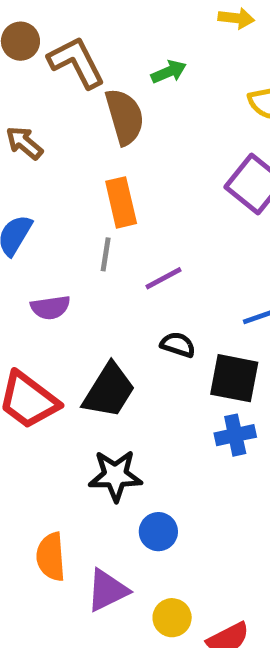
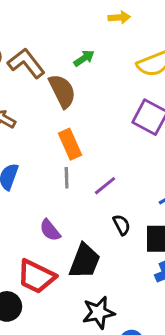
purple semicircle: (50, 307) -> (50, 230), moved, turned 70
black semicircle: (178, 345) -> (122, 225), turned 55

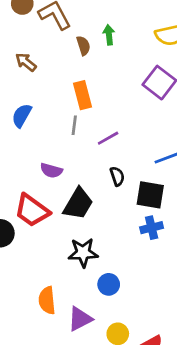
green arrow: (84, 58) -> (109, 35), moved, turned -72
brown semicircle: (62, 91) -> (83, 46), size x0.6
purple semicircle: (50, 230) -> (51, 170), turned -45

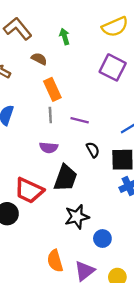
brown semicircle: (83, 46) -> (39, 59), moved, turned -35
purple line: (108, 138) -> (80, 120), turned 54
purple semicircle: (51, 170) -> (49, 148), moved

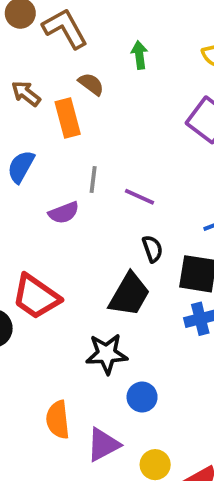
orange rectangle: (52, 89) -> (68, 118), moved
purple semicircle: (49, 148) -> (64, 213), moved, turned -36
black trapezoid: (65, 178) -> (129, 295), moved

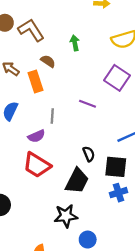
purple line: (139, 197) -> (88, 104), moved
red trapezoid: (36, 297) -> (37, 165), moved

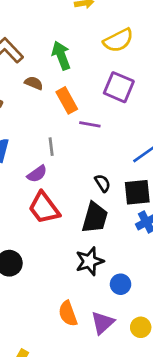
green arrow: (75, 43) -> (61, 56), size x1.5
orange rectangle: (36, 82) -> (67, 100), moved
red trapezoid: (37, 165) -> (44, 208), turned 32

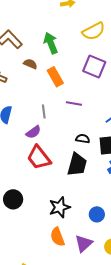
purple line: (90, 124) -> (74, 103), moved
black semicircle: (103, 183) -> (83, 139), turned -48
black star: (90, 261) -> (60, 207), moved

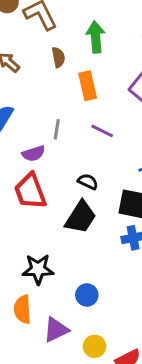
brown semicircle: (30, 64) -> (58, 57), turned 40
black semicircle: (83, 139) -> (88, 182), moved

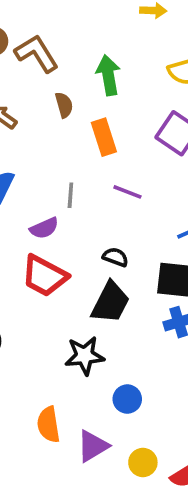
red trapezoid: (30, 191) -> (44, 276), turned -36
black star: (38, 269) -> (85, 356), moved

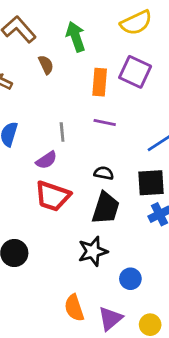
orange rectangle: (104, 137) -> (100, 82), moved, turned 32

